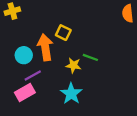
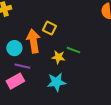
purple line: (33, 76) -> (22, 66), turned 42
cyan star: (71, 94) -> (56, 82), turned 30

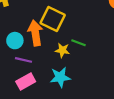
yellow square: (49, 28) -> (53, 19), size x1.6
pink rectangle: (15, 81) -> (26, 82), moved

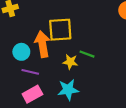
yellow square: (53, 19) -> (60, 30), turned -30

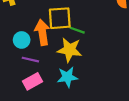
green line: (87, 54) -> (77, 30), moved
yellow star: (70, 62) -> (70, 50), size x1.6

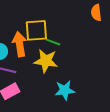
cyan star: (67, 77) -> (65, 90), moved

